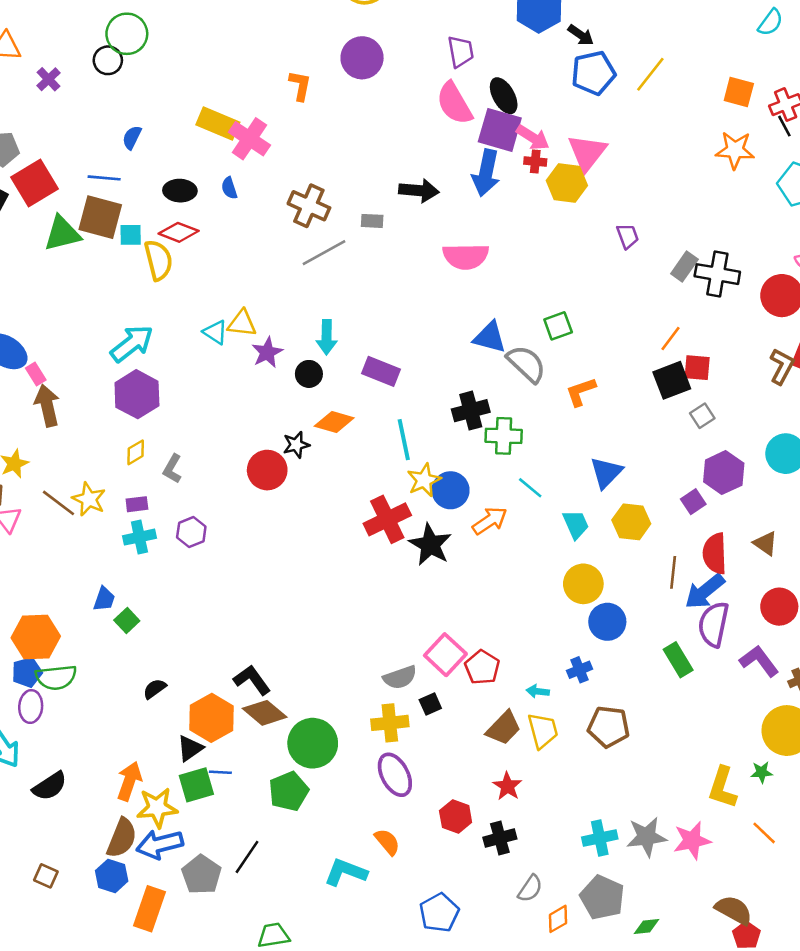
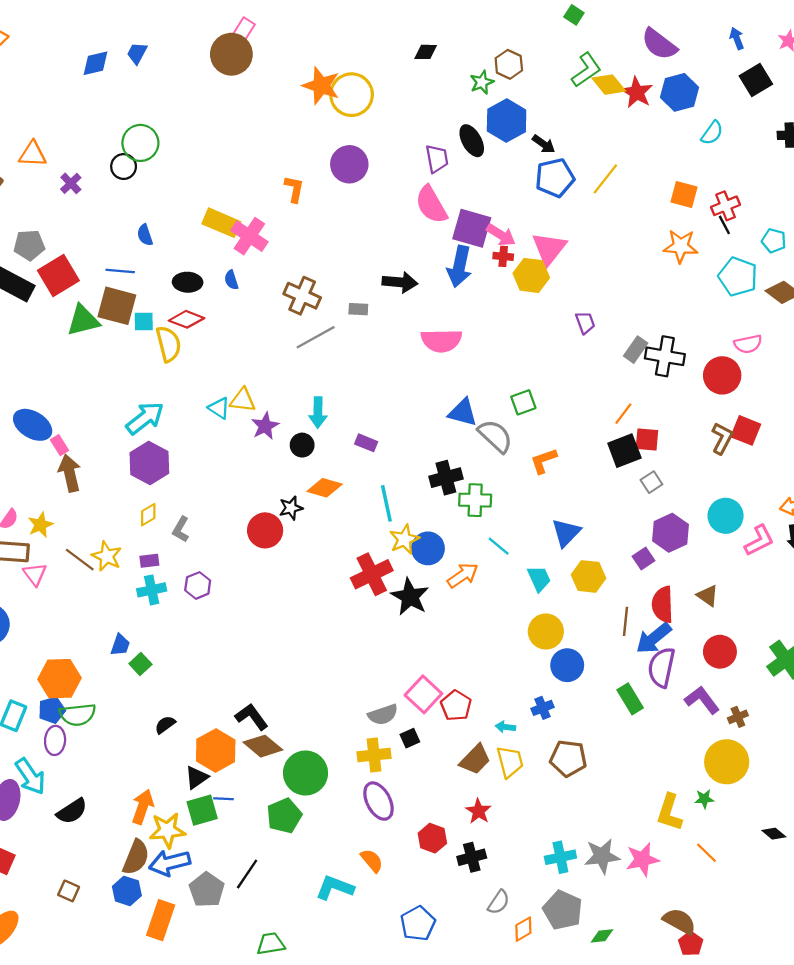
black ellipse: (504, 96) -> (472, 141), moved
blue semicircle: (132, 137) -> (145, 235), turned -45
purple rectangle: (381, 371) -> (366, 443), size x0.7

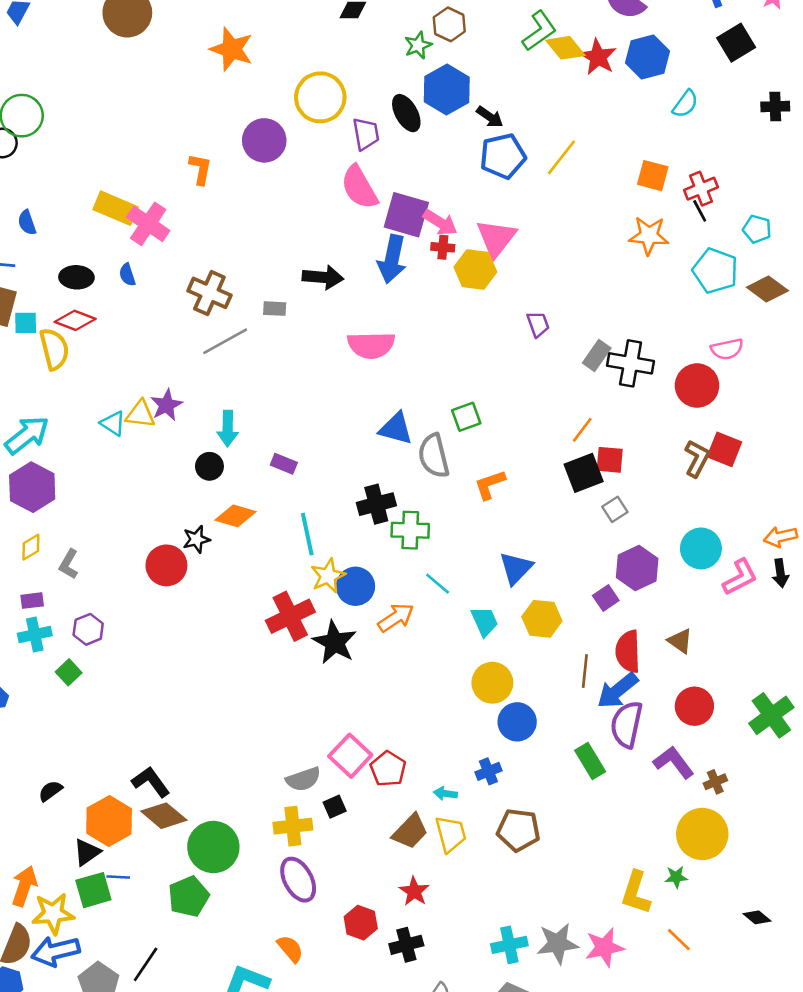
yellow circle: (352, 95) -> (320, 97), moved
purple star: (265, 426) -> (166, 405), moved
gray semicircle: (495, 436) -> (434, 456), turned -147
green square: (140, 664) -> (69, 672), moved

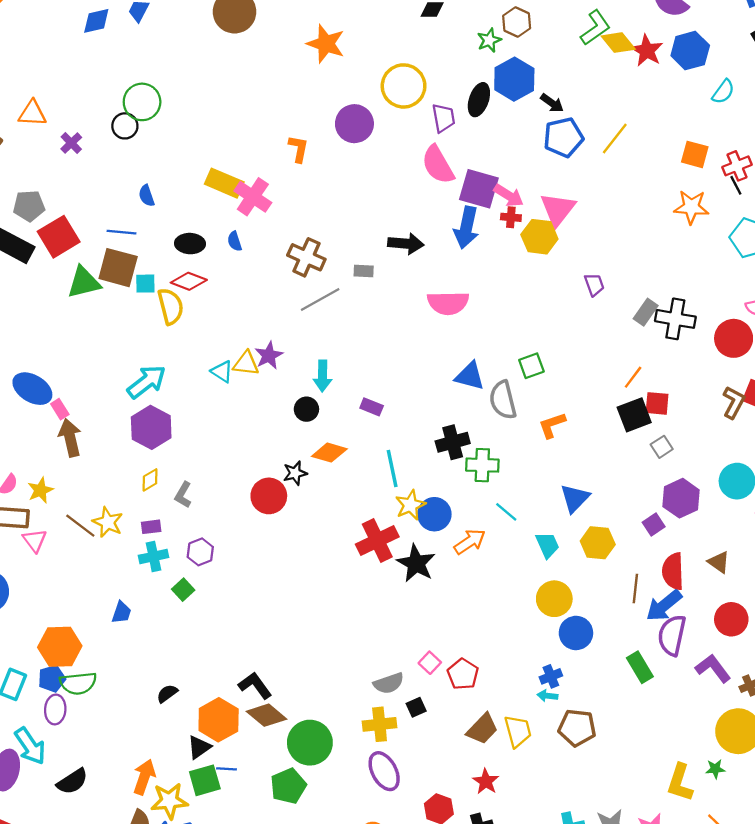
black ellipse: (406, 113) -> (479, 100), turned 48
pink square: (350, 756) -> (430, 663), size x0.6
cyan arrow: (445, 794) -> (547, 696), moved

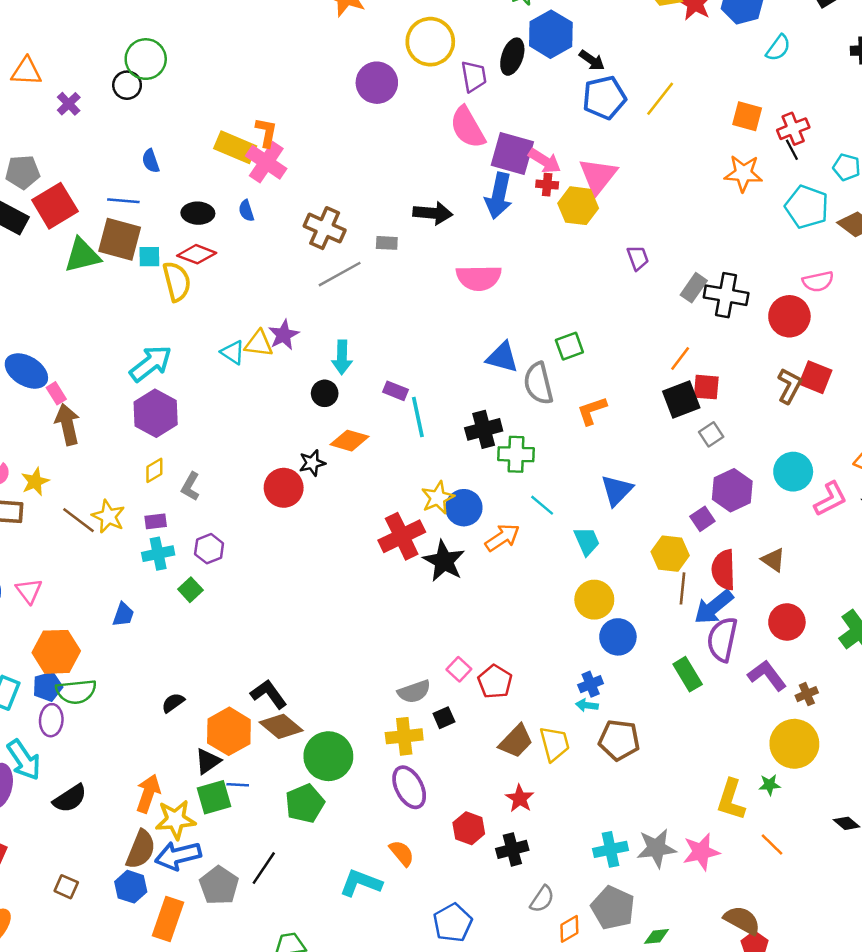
orange L-shape: (298, 149) -> (266, 132), moved
cyan line: (392, 469) -> (418, 417), moved
pink triangle: (35, 540) -> (29, 591), moved
yellow hexagon: (598, 543) -> (670, 554), moved

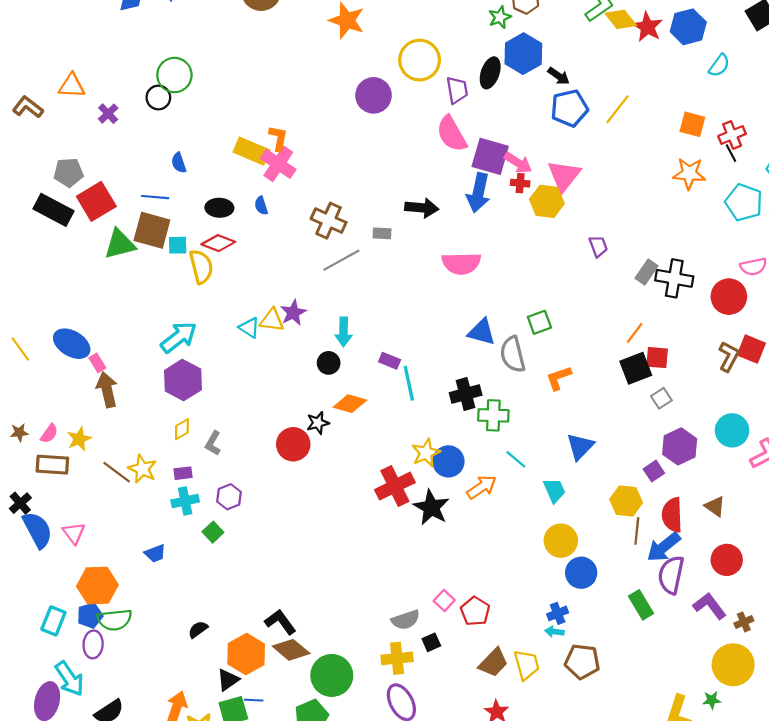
blue trapezoid: (123, 615) -> (155, 553), turned 50

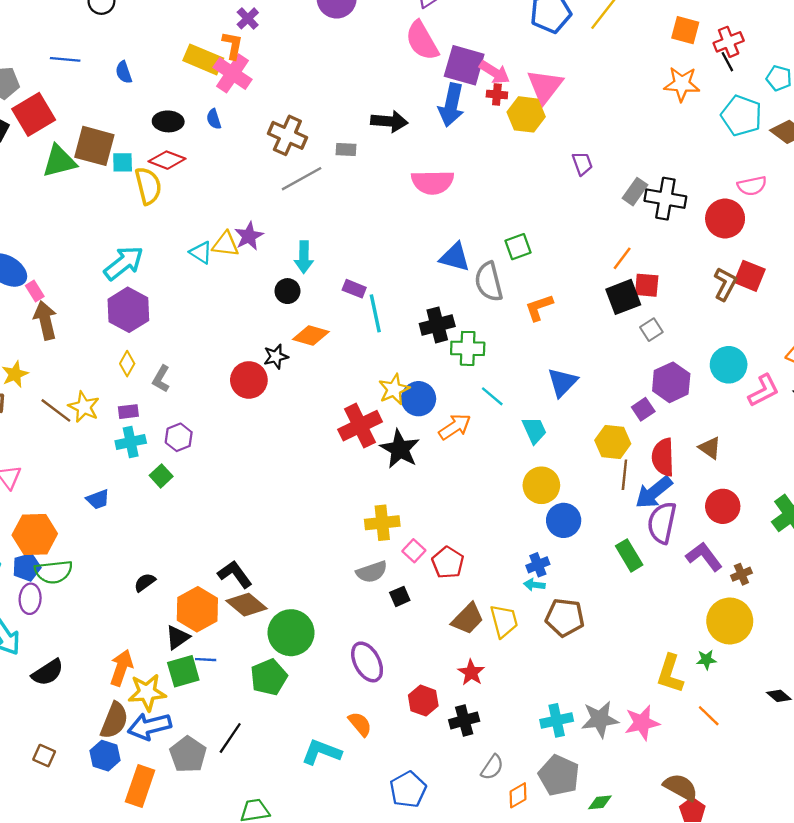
purple cross: (108, 114) -> (248, 18), moved
blue line: (155, 197) -> (65, 59), moved
yellow diamond: (182, 429) -> (127, 364), turned -30
yellow cross: (397, 658) -> (382, 523), moved

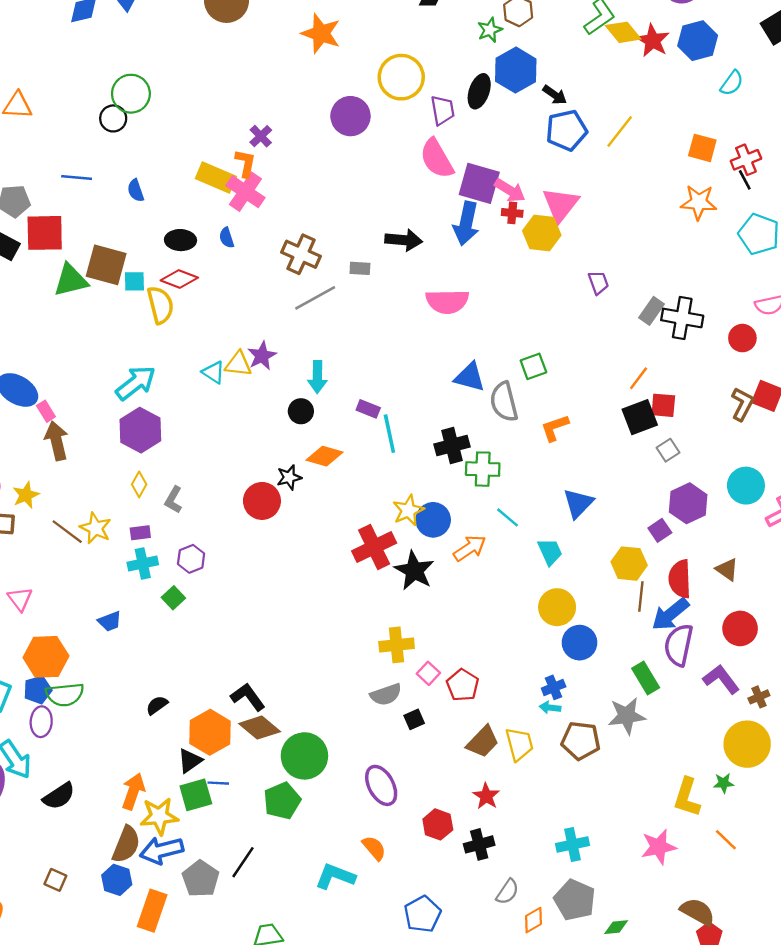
red square: (34, 114) -> (45, 233), turned 30
red circle: (725, 219) -> (742, 338), size x0.7
gray star: (600, 719) -> (627, 716), moved

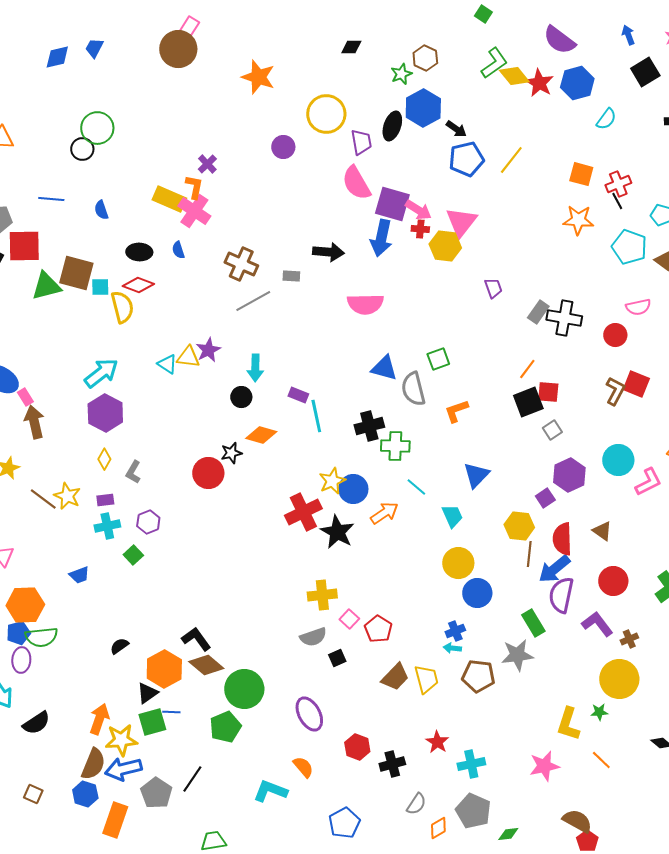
purple circle: (350, 116) -> (283, 147), size x0.7
red star: (486, 796) -> (437, 742), moved

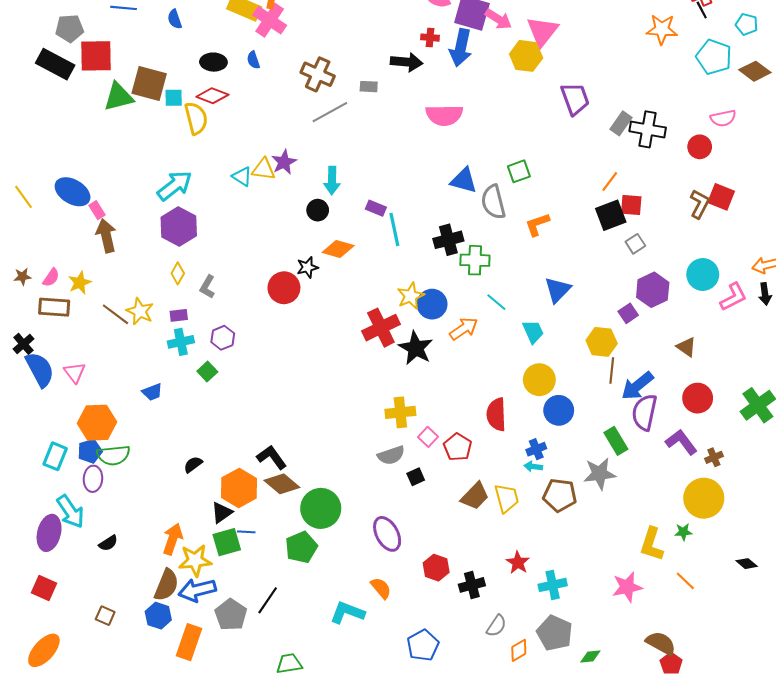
red cross: (420, 229) -> (430, 38), moved
purple trapezoid: (493, 288) -> (575, 99), size x1.6
red semicircle: (562, 539) -> (496, 414), moved
black semicircle: (36, 723) -> (108, 543), size x0.7

